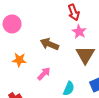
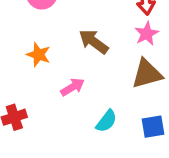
brown triangle: (85, 55) -> (147, 74), turned 30

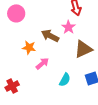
pink star: (147, 34) -> (68, 27), moved
orange star: (39, 55) -> (29, 48), moved

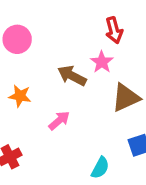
orange star: (29, 48) -> (20, 96), moved
cyan semicircle: (65, 80) -> (100, 168), moved

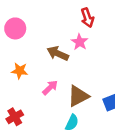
brown triangle: (126, 98) -> (78, 96), moved
cyan semicircle: (100, 168) -> (72, 123), moved

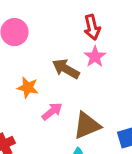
red arrow: (87, 18) -> (92, 27), moved
orange star: (20, 71) -> (28, 88), moved

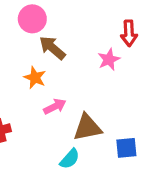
red arrow: (92, 27) -> (129, 33), moved
brown arrow: (66, 69) -> (52, 48), moved

